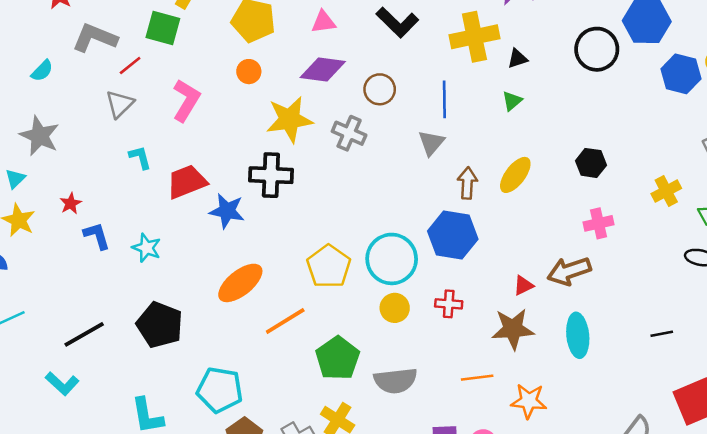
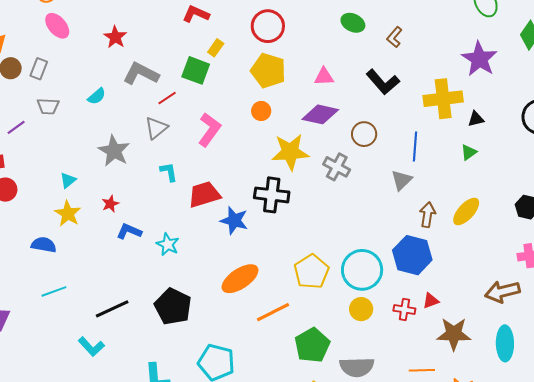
gray star: (39, 136) -> (114, 151), moved
blue L-shape: (97, 236) -> (129, 231), turned -55
red triangle: (523, 286) -> (431, 301), moved

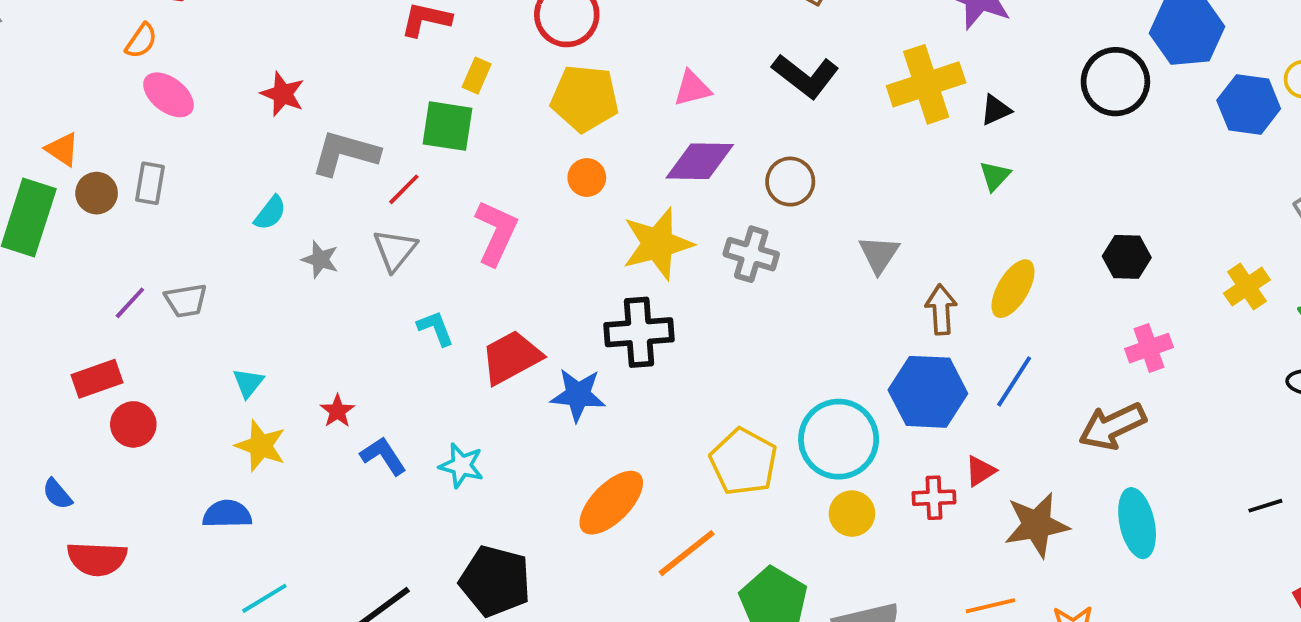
gray trapezoid: (48, 106) -> (186, 301), moved
blue line: (415, 147) -> (1014, 381), moved, turned 40
gray star: (114, 151) -> (320, 259), moved, size x0.6
blue L-shape: (129, 231) -> (383, 456), turned 45

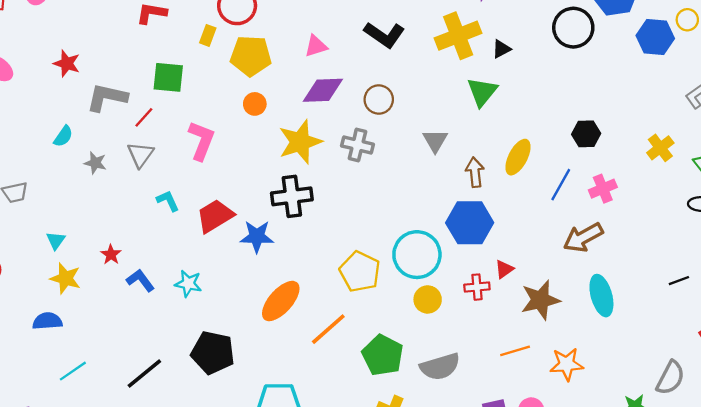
yellow rectangle: (477, 76) -> (208, 35), moved
green triangle: (995, 176) -> (482, 92), moved, size x1.6
blue line: (1014, 381) -> (561, 185), moved

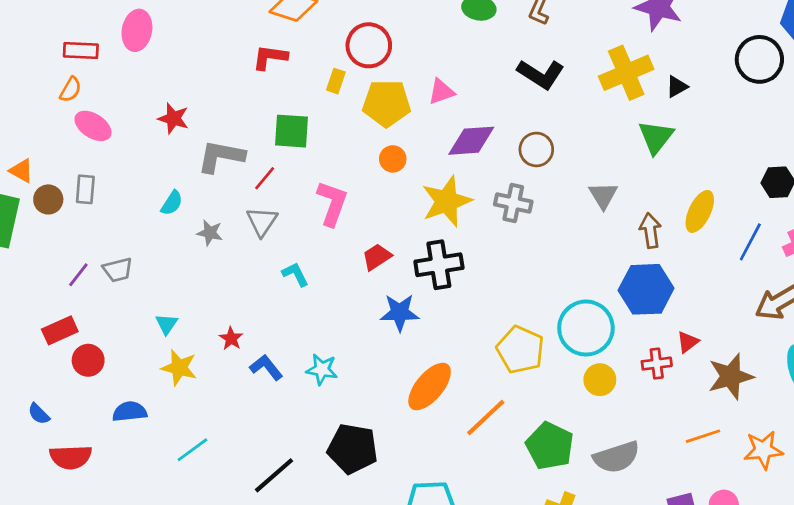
pink triangle: (316, 46) -> (441, 92), moved
red trapezoid: (215, 216) -> (377, 257), moved, size x0.7
blue semicircle: (47, 321) -> (130, 412), moved
cyan line: (73, 371) -> (192, 450), moved

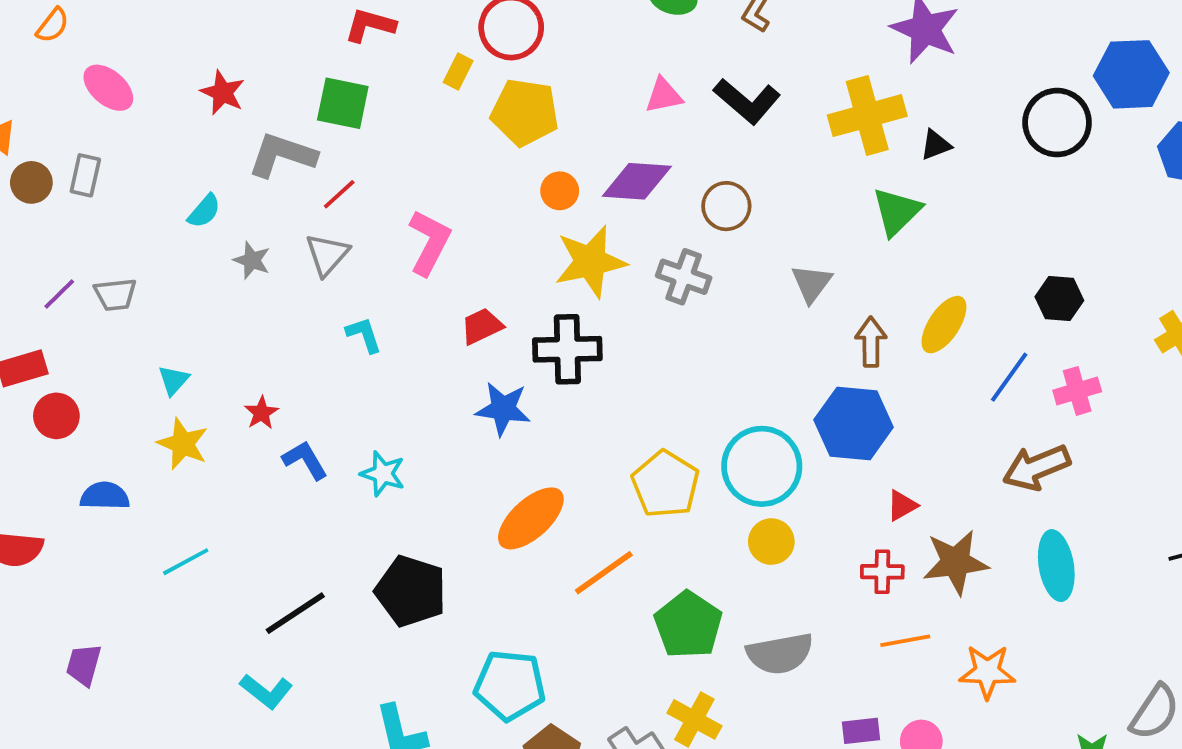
orange semicircle: (71, 89) -> (53, 25), moved
pink triangle: (441, 92) -> (664, 95), moved
green square: (291, 131) -> (343, 103), moved
orange circle: (393, 159) -> (560, 191), moved
red cross: (657, 364) -> (882, 572), moved

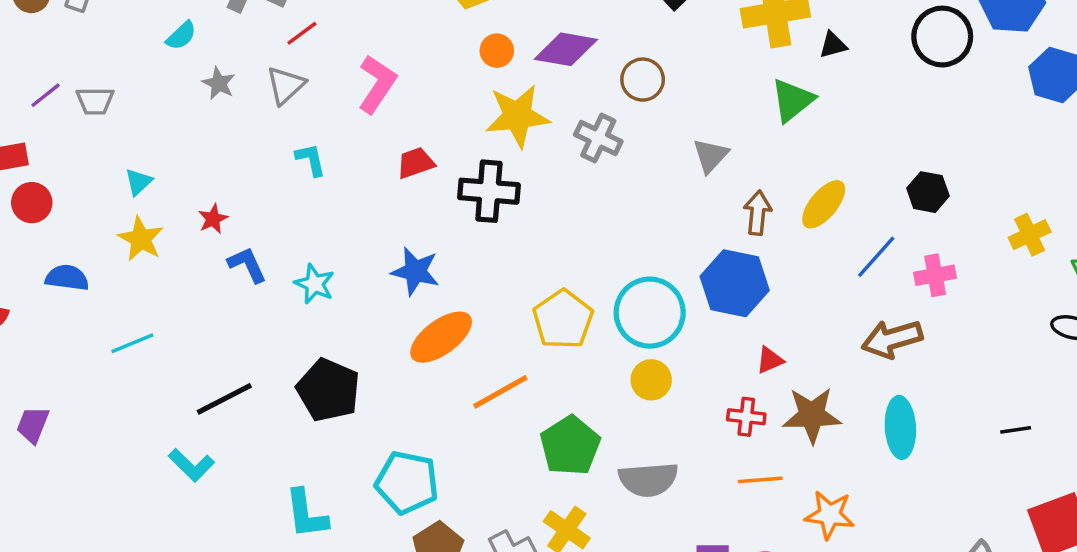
blue star: (503, 409) -> (415, 271), moved

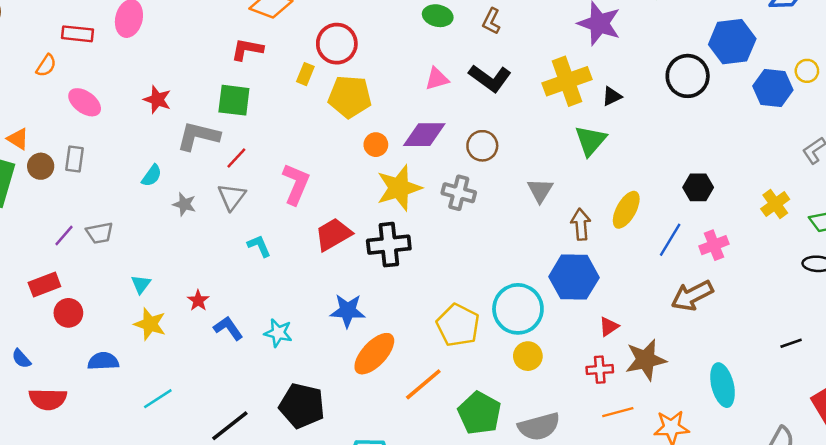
red trapezoid: (415, 163) -> (333, 234), size x1.4
cyan ellipse: (900, 427) -> (723, 385), moved

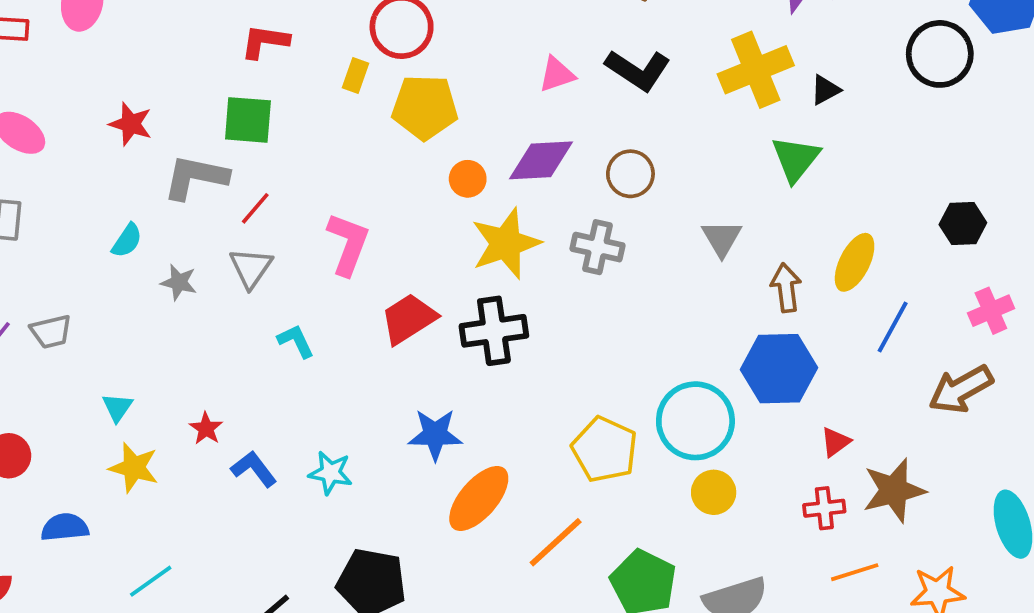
blue line: (670, 240) -> (893, 327), moved

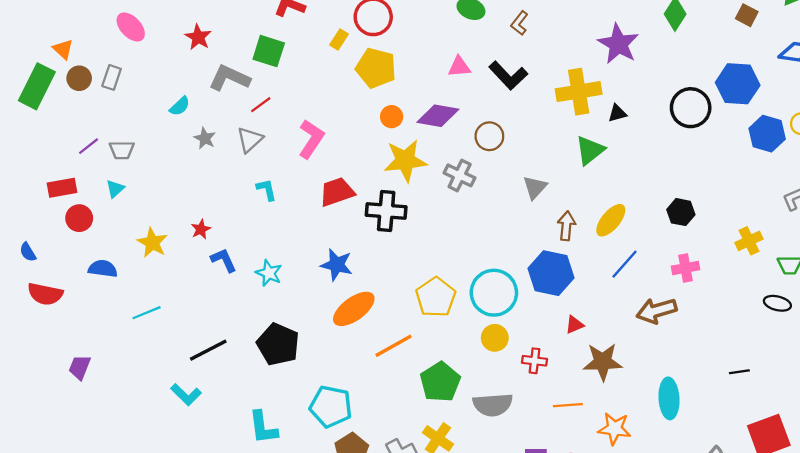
cyan triangle: (117, 407) -> (115, 189), moved
red cross: (824, 508) -> (535, 361), moved

